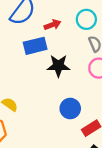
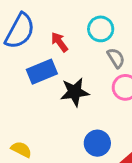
red arrow: (53, 25) -> (59, 42), turned -98

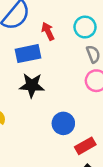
black star: (75, 92) -> (32, 85), moved

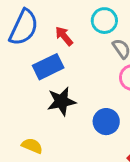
blue circle: (63, 123) -> (106, 122), moved

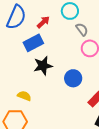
red arrow: (64, 36) -> (43, 22), turned 88

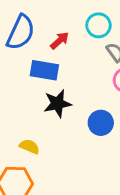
blue rectangle: (33, 43) -> (44, 70), turned 36

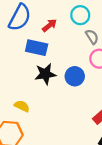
blue circle: (101, 123) -> (75, 76), moved

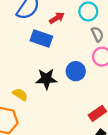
black star: (45, 74) -> (46, 79), moved

